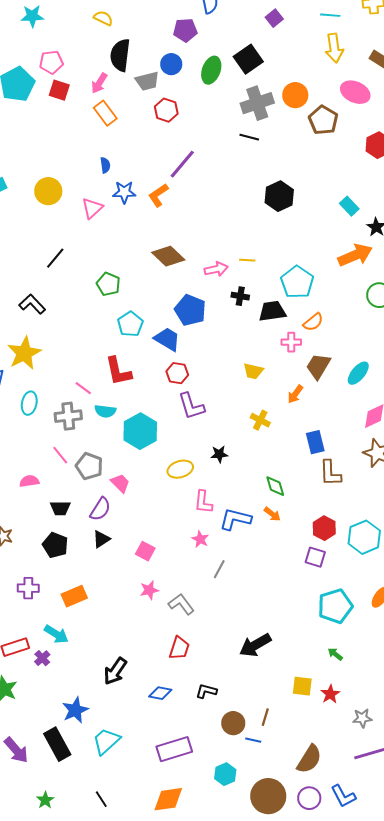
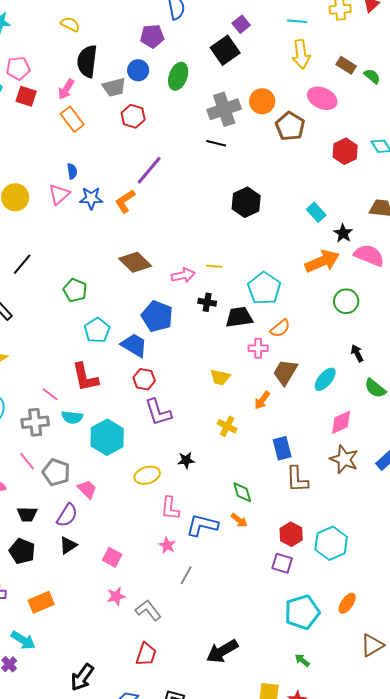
black square: (248, 59) -> (225, 50), moved
pink triangle: (92, 208) -> (59, 194), moved

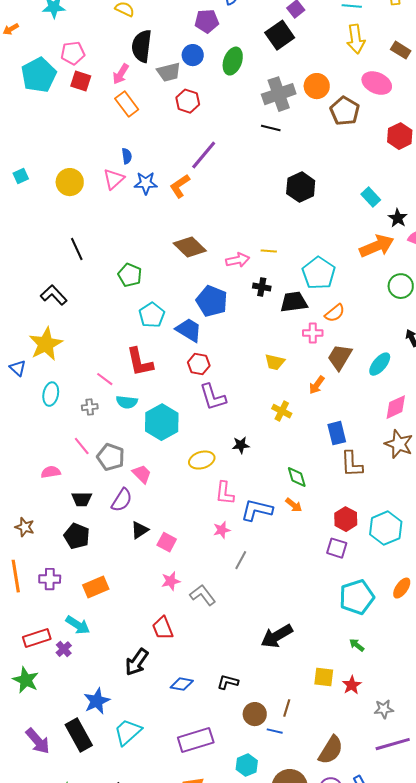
black line: (22, 264) -> (77, 249), turned -65
gray cross: (35, 422) -> (90, 407), size x0.6
black triangle: (68, 545) -> (140, 530), moved
pink star: (167, 545) -> (222, 530), turned 30
red trapezoid: (146, 654) -> (163, 628), moved, turned 140

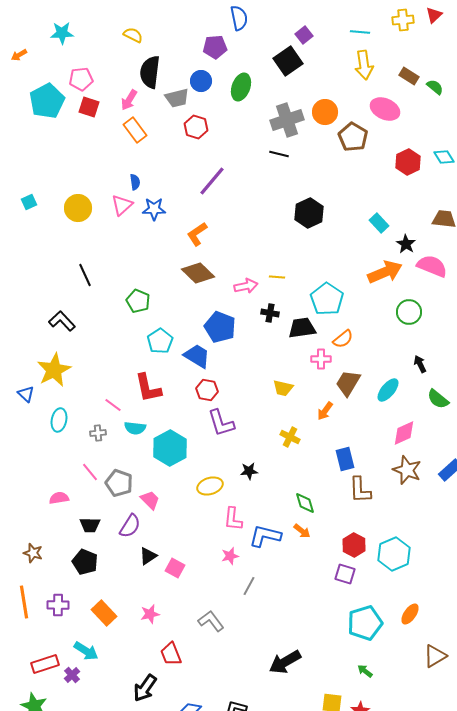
orange L-shape: (180, 186) -> (197, 234), moved
pink star: (171, 581) -> (150, 614), moved
orange rectangle: (96, 587) -> (104, 613), turned 70

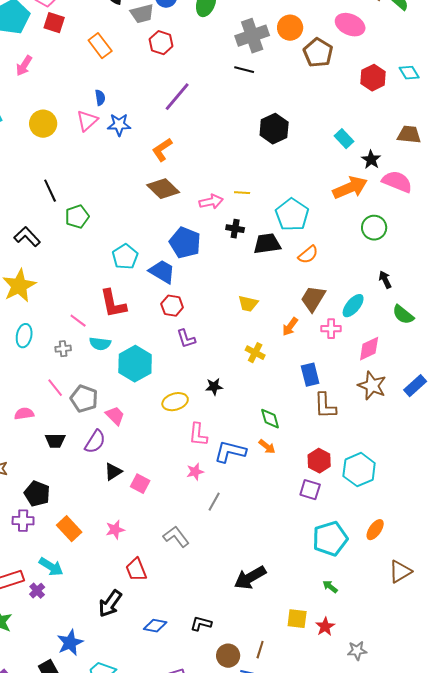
pink arrow: (129, 100) -> (24, 66), moved
green pentagon: (138, 301) -> (77, 217), moved, turned 30
pink cross: (321, 359) -> (331, 329), moved
purple L-shape: (221, 423) -> (186, 339), size x0.7
black pentagon: (85, 562) -> (37, 494), moved

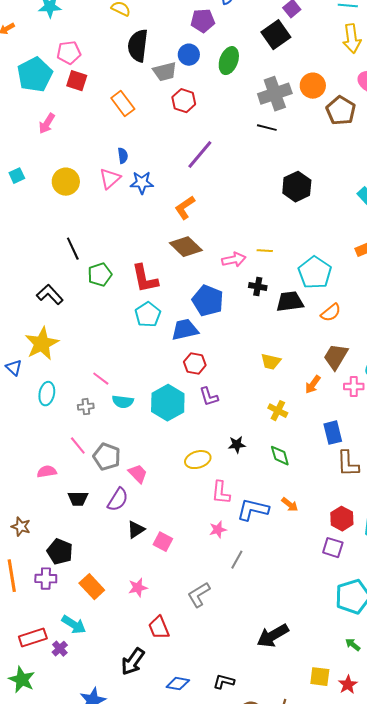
blue trapezoid: (162, 272) -> (185, 330), turned -44
red L-shape: (113, 304) -> (145, 279), moved
cyan hexagon: (135, 364) -> (168, 403), moved
green diamond: (270, 419) -> (280, 456), moved
gray L-shape: (176, 537) -> (199, 595), turned -84

